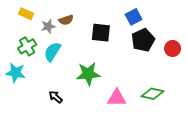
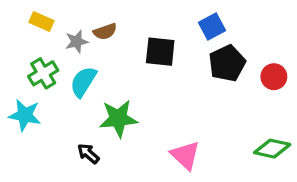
green star: (88, 74) -> (118, 118), moved
green diamond: (153, 94) -> (272, 149), moved
pink triangle: (117, 98) -> (185, 155), turned 42

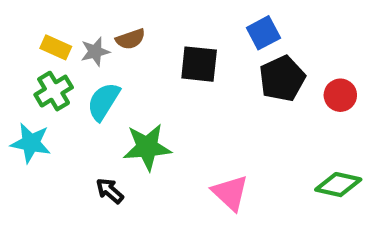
yellow rectangle: (42, 22) -> (56, 47), moved

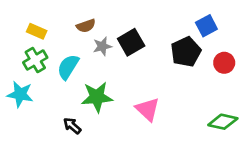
blue square: (263, 33) -> (206, 26), moved
gray star: (95, 52) -> (102, 46), moved
black square: (199, 64) -> (131, 42), turned -36
pink triangle: (230, 193) -> (148, 109), moved

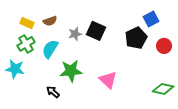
brown semicircle: (86, 26) -> (50, 21), moved
black square: (131, 42) -> (96, 31), turned -36

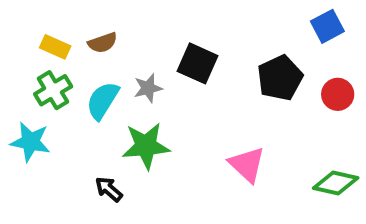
blue square: (151, 19) -> (327, 26), moved
gray star: (75, 34) -> (148, 88), moved
pink triangle: (108, 80) -> (247, 164), moved

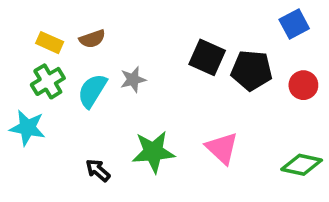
black square: (197, 63) -> (207, 57), moved
black pentagon: (280, 78) -> (252, 70), turned 30
green star: (146, 146) -> (153, 152), moved

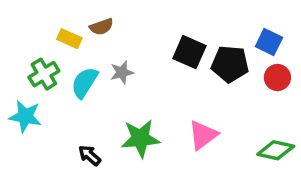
blue square: (294, 24) -> (269, 42), moved, turned -36
brown semicircle: (92, 39) -> (101, 27), moved
yellow rectangle: (50, 43) -> (69, 39), moved
pink triangle: (222, 148) -> (203, 135), turned 40

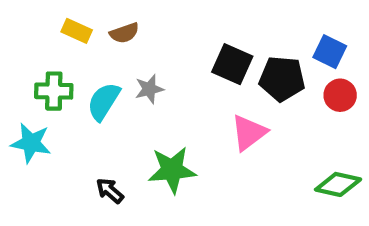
yellow rectangle: (69, 39) -> (77, 31), moved
green cross: (44, 74) -> (54, 91), turned 32
pink triangle: (203, 135) -> (249, 133), moved

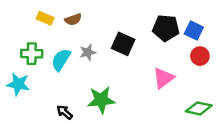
black square: (232, 64) -> (123, 44), moved
black pentagon: (282, 79) -> (166, 28), moved
pink triangle: (249, 133) -> (163, 78), moved

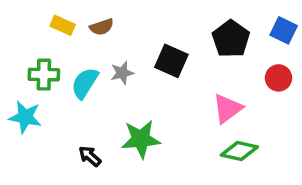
black pentagon: (166, 28) -> (231, 39), turned 30
blue square: (194, 30) -> (284, 30), moved
green diamond: (199, 108) -> (239, 151), moved

